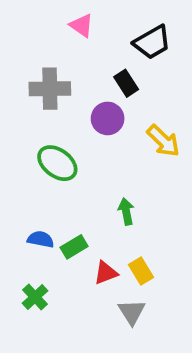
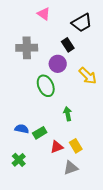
green ellipse: (57, 163) -> (46, 86), moved, turned 30
gray triangle: (132, 312) -> (71, 168), turned 42

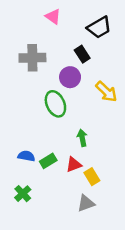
red triangle: (57, 147) -> (74, 164), moved

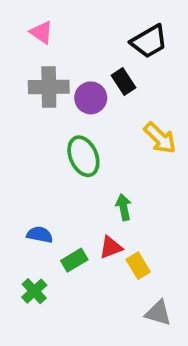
pink triangle: (53, 17) -> (42, 32), moved
purple circle: (70, 77) -> (91, 98), moved
green rectangle: (48, 161) -> (74, 260), moved
gray triangle: (86, 203) -> (158, 313), moved, turned 36

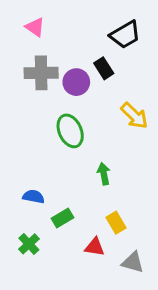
red triangle: (111, 247) -> (95, 247), moved, turned 30

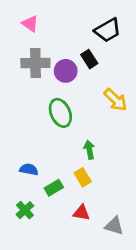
yellow rectangle: (116, 223) -> (83, 177), moved

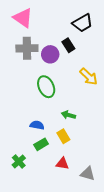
pink triangle: (30, 24) -> (23, 18), size x1.5
green arrow: (89, 150) -> (68, 115), turned -64
blue semicircle: (29, 169) -> (37, 125), moved

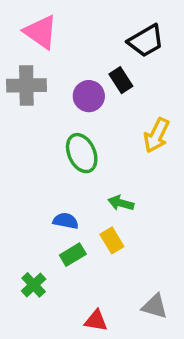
gray cross: (27, 48) -> (26, 85), moved
yellow arrow: (89, 77) -> (157, 135), turned 72
red triangle: (62, 164) -> (96, 321), moved

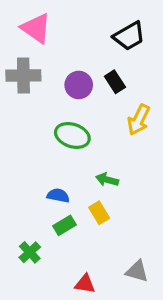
black rectangle: (121, 80) -> (115, 82), moved
green ellipse: (82, 153) -> (72, 135), turned -48

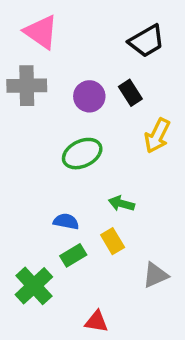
green ellipse: (72, 135) -> (82, 154), turned -44
green cross: (30, 252) -> (34, 286), size x1.5
gray triangle: (137, 271) -> (155, 275), moved, turned -40

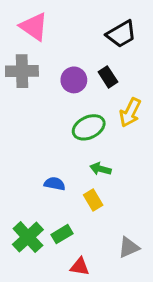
green ellipse: (82, 154) -> (89, 127), moved
green rectangle: (73, 255) -> (62, 234), moved
gray triangle: (155, 275) -> (129, 247), moved

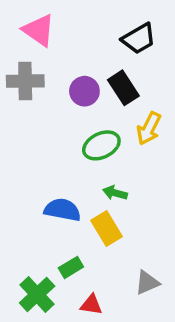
black rectangle: (108, 77) -> (123, 88), size x1.4
blue semicircle: (55, 184) -> (62, 210), size x1.5
yellow rectangle: (93, 200) -> (106, 228), size x1.4
green cross: (28, 237) -> (37, 295), moved

